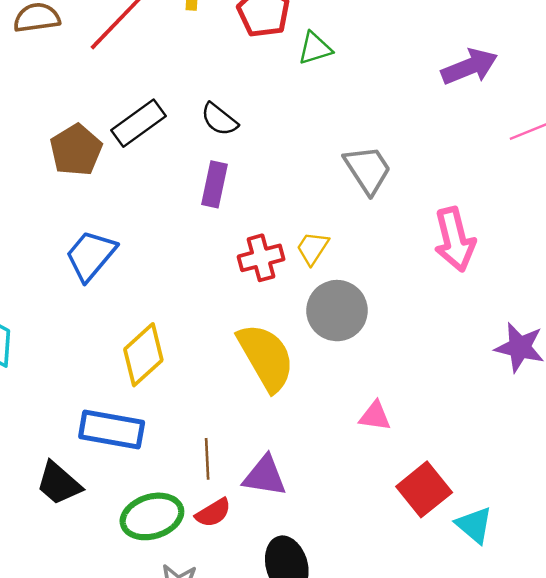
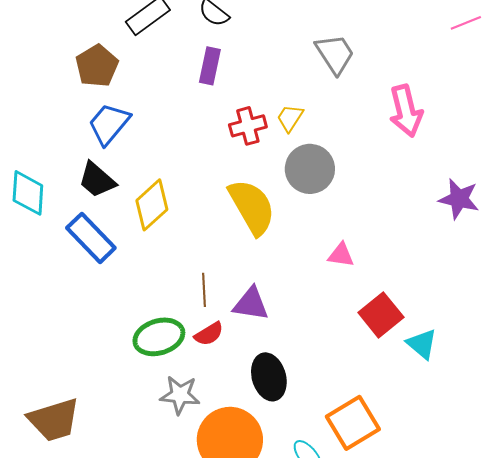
brown pentagon: (76, 150) -> (97, 66), moved
blue rectangle: (112, 429) -> (91, 238), moved, turned 36
black trapezoid: (59, 483) -> (97, 180), moved

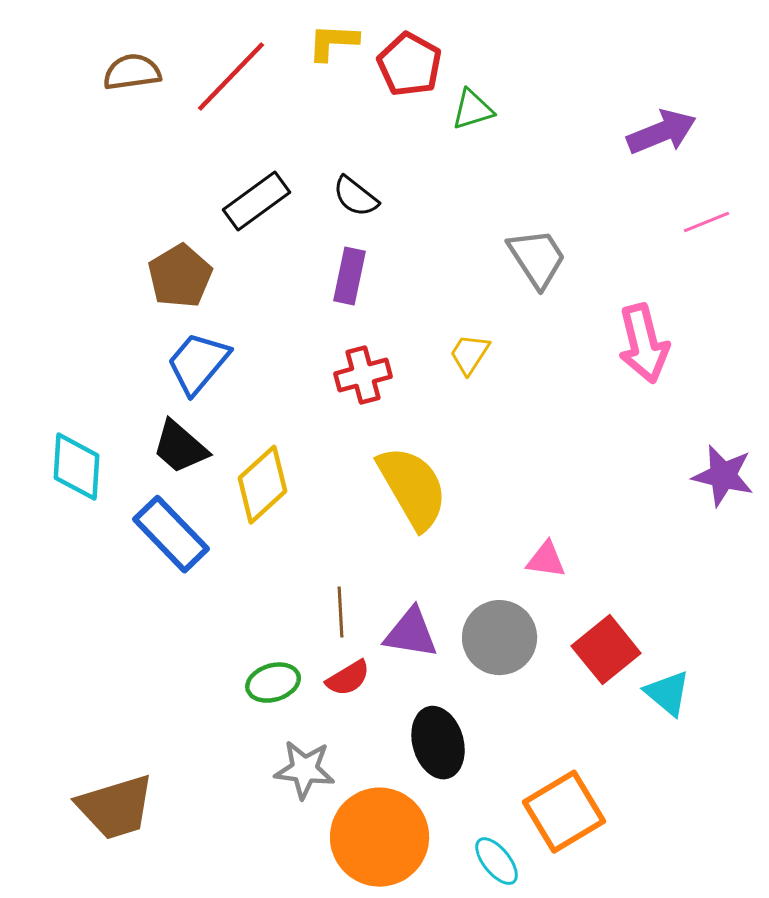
pink line: (466, 23) -> (707, 222), moved
red cross: (248, 126) -> (363, 375), moved
gray circle: (310, 169) -> (500, 638), moved
green ellipse: (159, 337) -> (273, 683), size x0.7

